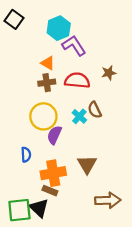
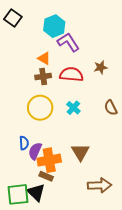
brown semicircle: (95, 110) -> (111, 108), moved
purple semicircle: (54, 135) -> (35, 151), moved

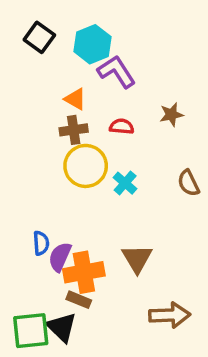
black square: (13, 18) -> (39, 37), moved
red semicircle: (71, 74) -> (122, 127), size x0.6
yellow circle: (40, 108) -> (86, 166), moved

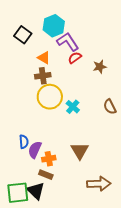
black square: (39, 37) -> (23, 35), moved
red semicircle: (122, 127) -> (75, 58), moved, turned -40
orange cross: (84, 272) -> (49, 159), size x0.6

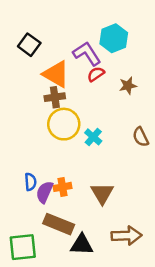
cyan hexagon: (54, 26) -> (114, 38), moved
orange triangle: (44, 58) -> (56, 74), size x1.6
orange cross: (49, 159) -> (62, 187), moved
brown rectangle: (46, 175) -> (59, 224), size x1.6
black triangle: (36, 191) -> (82, 245), moved, turned -42

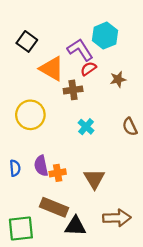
brown cross: (55, 97) -> (73, 90), moved
yellow circle: (64, 124) -> (30, 115), moved
blue semicircle: (30, 182) -> (15, 168), moved
purple semicircle: (45, 192) -> (41, 166), moved, turned -36

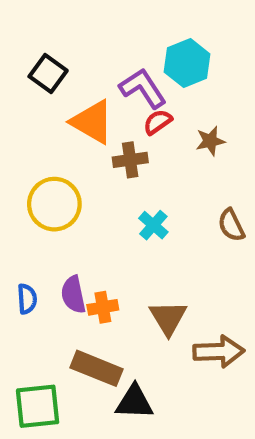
brown arrow: (117, 218) -> (219, 351), moved

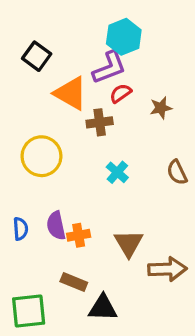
cyan hexagon: (187, 63) -> (124, 37), moved
purple L-shape: (143, 88) -> (109, 67), turned 102
brown rectangle: (97, 368) -> (74, 282), size x0.7

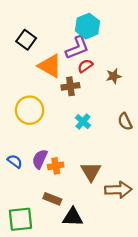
purple semicircle: (56, 226) -> (40, 159), turned 36
blue semicircle: (21, 229) -> (15, 161), turned -49

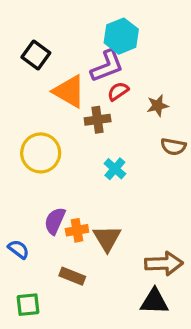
brown semicircle: (125, 122) -> (173, 147), moved, turned -54
blue semicircle: (15, 161) -> (19, 249), moved
brown triangle: (91, 172) -> (107, 238), moved
black triangle: (73, 217) -> (154, 301), moved
green square: (20, 219) -> (28, 305), size x0.7

